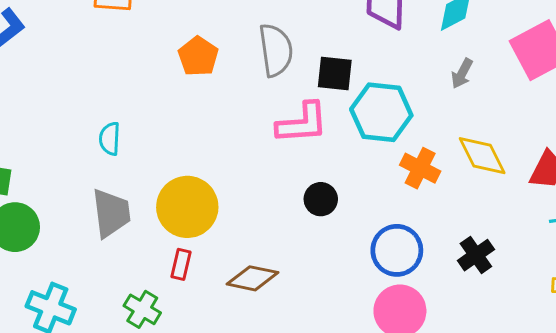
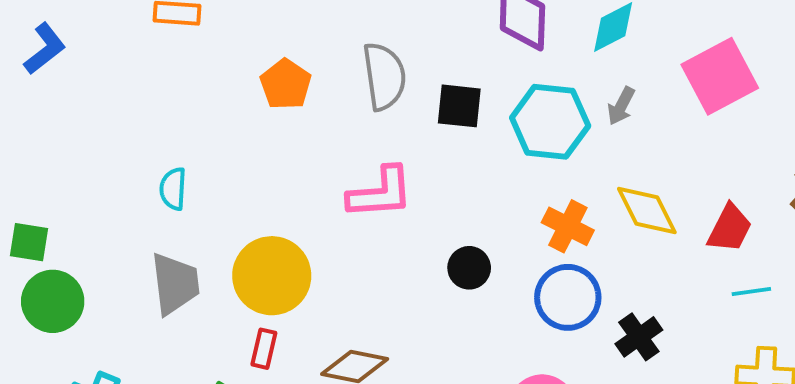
cyan hexagon: (381, 112) -> (550, 122), moved
pink L-shape: (302, 123) -> (380, 193), moved
black circle: (321, 199) -> (469, 268), moved
blue circle: (397, 250) -> (568, 297), moved

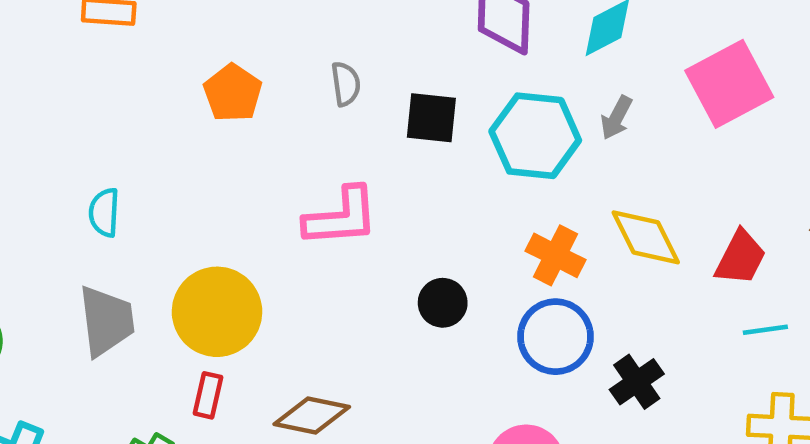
gray semicircle: (384, 76) -> (346, 84), size x0.6

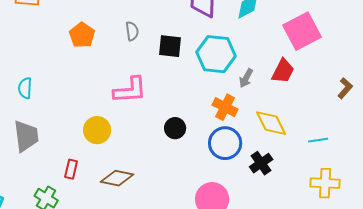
gray arrow: (616, 118) -> (246, 78), moved
yellow diamond: (646, 237) -> (271, 123), moved
red trapezoid: (741, 258) -> (283, 71), moved
yellow circle: (217, 312) -> (97, 130), moved, size x0.7

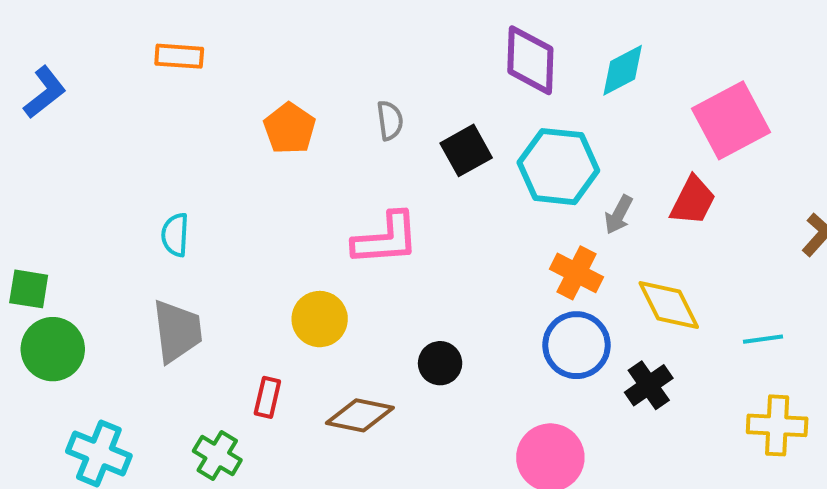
black square: (170, 46) -> (466, 150), turned -35
black circle: (175, 128) -> (440, 363), moved

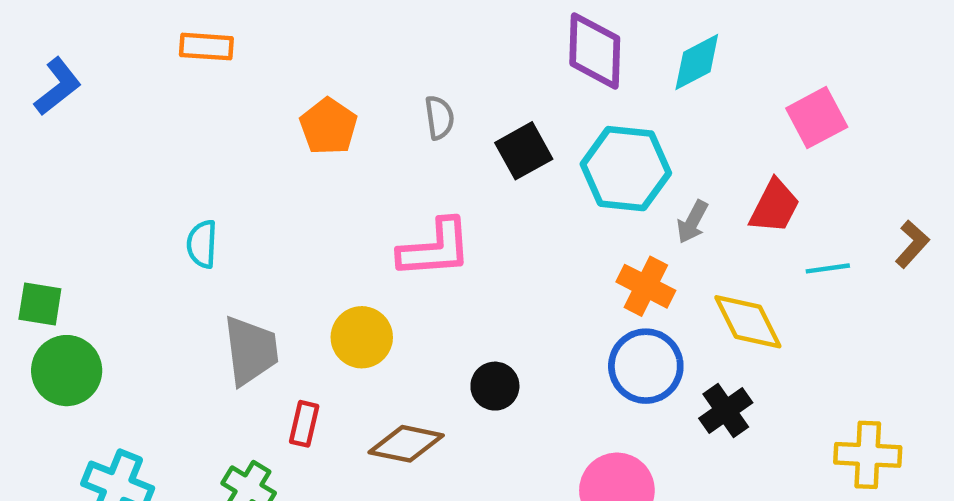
pink square: (731, 120) -> (817, 118), size x0.7
gray trapezoid: (177, 331) -> (251, 351), moved
cyan line: (763, 339) -> (828, 268), moved

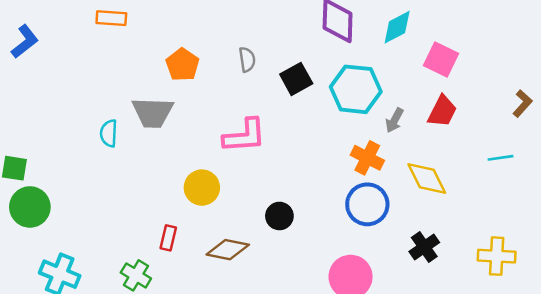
pink square: (817, 118) -> (441, 60), moved, turned -36
brown L-shape: (912, 244) -> (522, 104), moved
cyan line: (828, 268) -> (501, 158), moved
gray trapezoid: (251, 351) -> (153, 113), moved, turned 99
black cross: (726, 410) -> (424, 247), moved

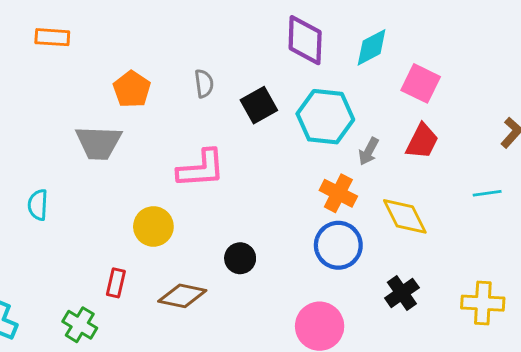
cyan semicircle: (109, 133) -> (38, 205), moved

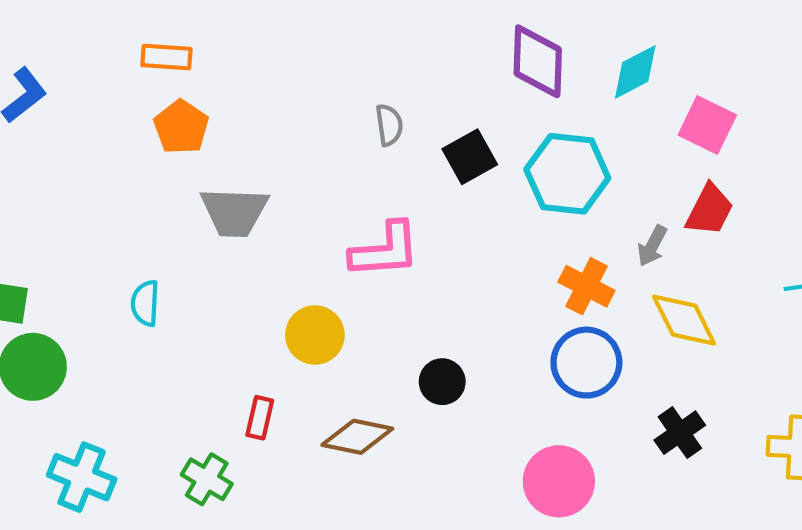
orange pentagon: (132, 89) -> (181, 127), moved
gray arrow: (369, 151) -> (652, 246), moved

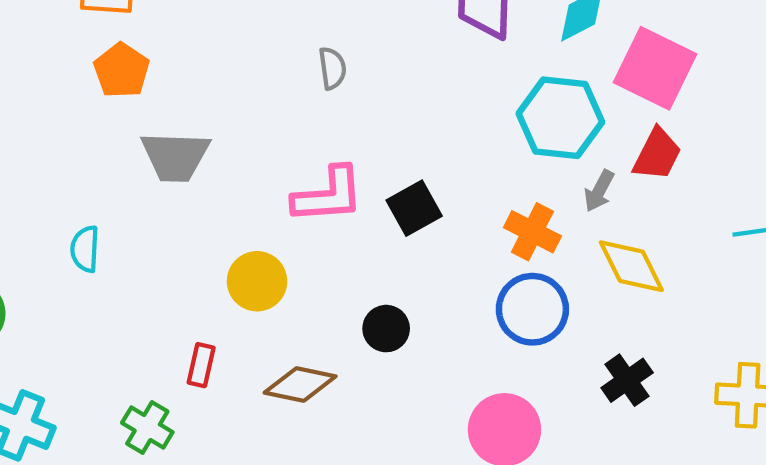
pink square: (707, 125) -> (655, 68), size x1.4
black square: (470, 157) -> (414, 208), moved
cyan hexagon: (567, 174) -> (560, 118), moved

